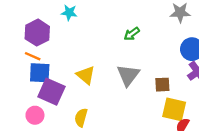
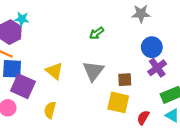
cyan star: (69, 13) -> (22, 19), moved
yellow square: (174, 109) -> (118, 102), moved

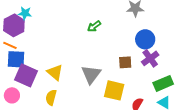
yellow triangle: (54, 71) -> (55, 72), moved
gray triangle: (93, 71) -> (91, 74), moved
brown square: (125, 80) -> (125, 62), moved

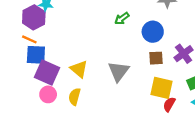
blue circle: (145, 39) -> (153, 32), moved
yellow square: (114, 90) -> (162, 88), moved
pink circle: (12, 95) -> (48, 94), moved

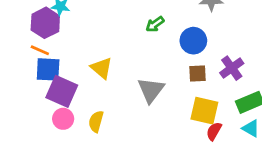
yellow triangle: (79, 69) -> (102, 68), moved

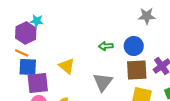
green arrow: (155, 24) -> (106, 46), moved, turned 32
brown square: (197, 74) -> (137, 70), size x1.6
purple square: (62, 91) -> (38, 83), turned -30

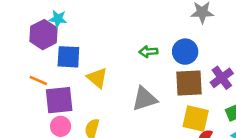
orange line: (22, 53) -> (38, 80), moved
blue square: (28, 67) -> (68, 57), moved
gray triangle: (103, 82) -> (144, 99), turned 35

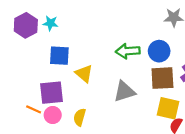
purple hexagon: (43, 35) -> (26, 25), moved
green arrow: (148, 52) -> (128, 51), size x1.5
orange line: (38, 80) -> (34, 109), moved

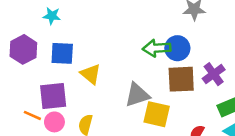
purple hexagon: (26, 25) -> (23, 49), moved
green arrow: (128, 51) -> (157, 48), moved
yellow square: (168, 108) -> (157, 114), moved

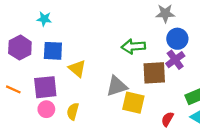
blue circle: (177, 48) -> (177, 39), moved
purple cross: (214, 74) -> (175, 60), moved
orange line: (32, 115) -> (13, 89), moved

